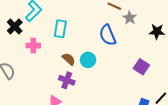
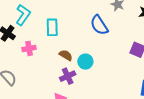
cyan circle: (88, 60) -> (85, 62), moved
purple cross: (67, 80) -> (68, 76), turned -35

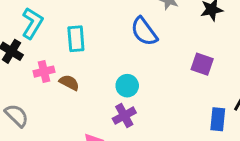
brown semicircle: (66, 55) -> (69, 83), moved
purple cross: (68, 76) -> (124, 116), moved

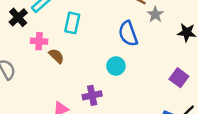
purple square: (202, 64) -> (179, 78), moved
cyan circle: (127, 86) -> (116, 66), moved

